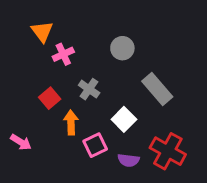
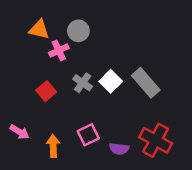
orange triangle: (42, 32) -> (39, 29), turned -40
gray circle: (122, 48) -> (78, 31), moved
white square: (124, 119) -> (111, 81), moved
orange arrow: (71, 122) -> (53, 146), moved

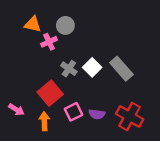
red square: (46, 91) -> (50, 93), moved, size x1.5
purple semicircle: (119, 149) -> (97, 114), moved

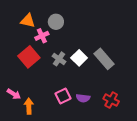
red square: (50, 93) -> (29, 57), moved
red cross: (130, 116) -> (111, 100), size x0.7
orange arrow: (44, 121) -> (29, 106), moved

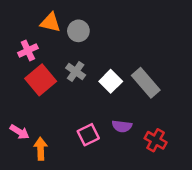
orange triangle: (28, 21) -> (50, 22), moved
pink cross: (42, 36) -> (28, 50), moved
gray cross: (59, 59) -> (76, 72), moved
purple semicircle: (83, 98) -> (122, 126), moved

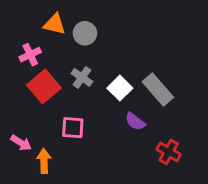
purple semicircle: (122, 126) -> (135, 122), moved, turned 30
pink square: (88, 135) -> (73, 128), moved, turned 30

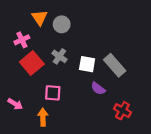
orange triangle: (55, 24) -> (40, 18), turned 42
white square: (120, 88) -> (87, 64), turned -35
orange arrow: (44, 161) -> (43, 117), moved

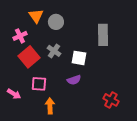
gray rectangle: (115, 65) -> (103, 35), moved, turned 40
purple semicircle: (98, 88) -> (74, 80), moved, turned -56
pink square: (53, 93) -> (39, 84), moved
orange arrow: (43, 117) -> (50, 106), moved

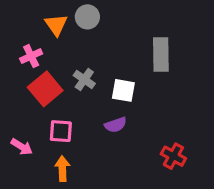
gray circle: (56, 22) -> (87, 17), moved
orange arrow: (50, 106) -> (62, 169), moved

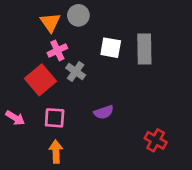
pink cross: (31, 56) -> (57, 50), moved
white square: (123, 90) -> (111, 48), moved
pink arrow: (22, 147) -> (15, 118), moved

